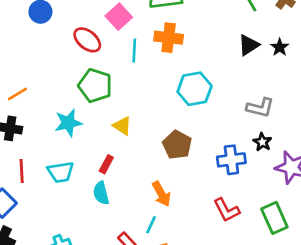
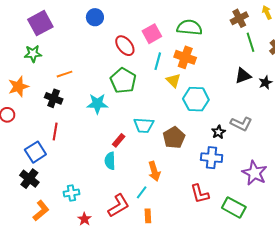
yellow triangle: (122, 126) -> (173, 80), moved
black star: (262, 142) -> (219, 132), moved
cyan trapezoid: (61, 172) -> (144, 125), moved
green rectangle: (274, 218) -> (234, 207), turned -50

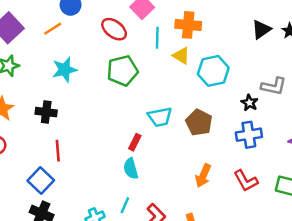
orange line: (65, 74) -> (53, 29), moved
green pentagon: (123, 81) -> (122, 71), turned -30
cyan star: (97, 104) -> (65, 70), moved
orange arrow: (154, 171) -> (203, 176), moved, turned 54
cyan line: (142, 192) -> (125, 205), moved

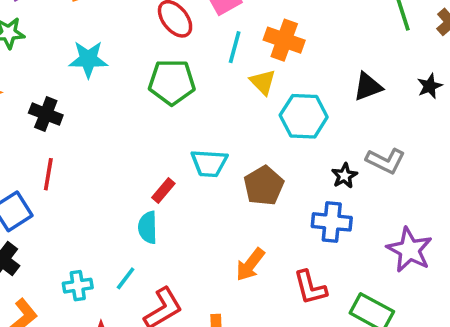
black triangle: (261, 29) -> (368, 87), moved

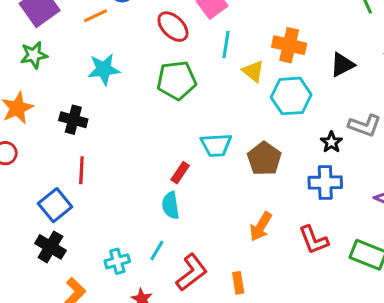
orange cross: (284, 40) -> (289, 45), moved

